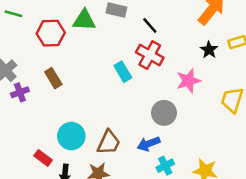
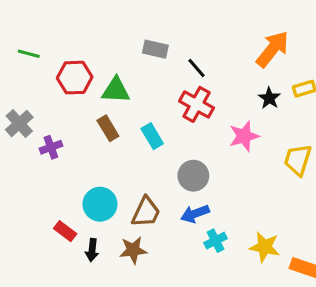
green triangle: (84, 20) -> (116, 90), moved
cyan rectangle: (123, 72) -> (152, 136), moved
brown rectangle: (53, 78) -> (108, 128), moved
purple cross: (20, 92) -> (51, 147), moved
gray circle: (164, 113) -> (193, 176), moved

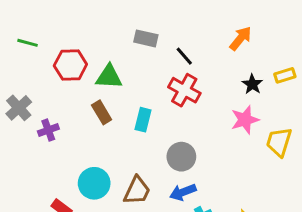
orange arrow: (273, 49) -> (241, 38), moved, size x0.7
cyan rectangle: (152, 136) -> (143, 120), turned 45
pink star: (244, 136) -> (245, 120), moved

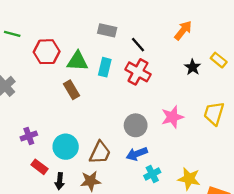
yellow rectangle: (285, 75) -> (219, 60), turned 56
cyan rectangle: (143, 120) -> (105, 67), moved
pink star: (245, 120) -> (172, 117), moved
purple cross: (48, 130) -> (29, 136), moved

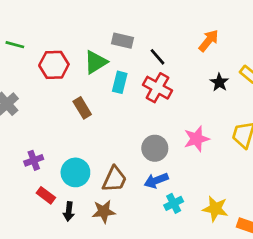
green triangle: (77, 61) -> (96, 62), moved, turned -35

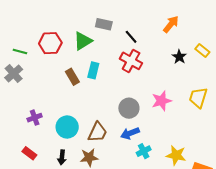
green line: (15, 45) -> (20, 52), moved
cyan rectangle: (120, 82) -> (93, 70), moved
red rectangle: (46, 195) -> (29, 153), moved

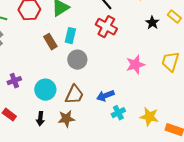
gray circle: (129, 108) -> (77, 60), moved

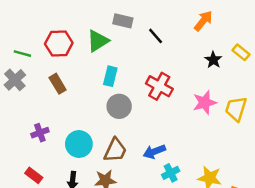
red cross: (106, 27) -> (159, 86), moved
brown rectangle: (50, 42) -> (58, 84), moved
pink star: (135, 65) -> (205, 103), moved

